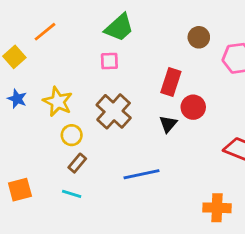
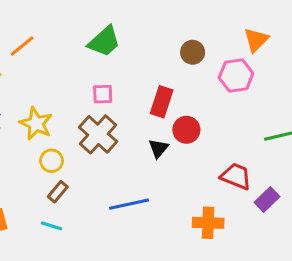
pink square: (109, 61) -> (103, 94), moved
orange cross: (217, 208) -> (208, 223), moved

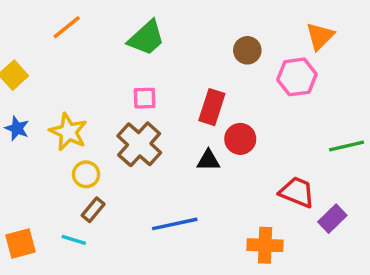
orange line: (22, 46) -> (67, 27), moved
black triangle: (158, 148) -> (208, 160), turned 50
cyan line: (52, 226) -> (74, 240), moved

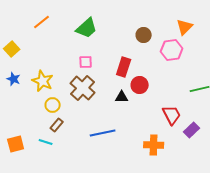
red trapezoid: (297, 192) -> (172, 115), turned 40

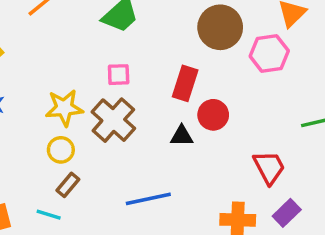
brown circle: (144, 35) -> (220, 27), size x1.6
yellow star: (43, 81) -> (64, 108), moved, turned -30
purple rectangle: (192, 130) -> (287, 213), moved

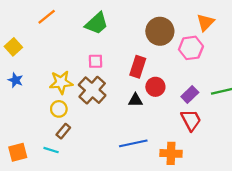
blue line: (148, 199) -> (133, 143), moved
purple rectangle: (287, 213) -> (190, 95), moved

